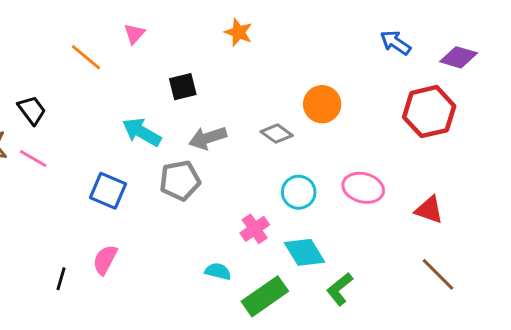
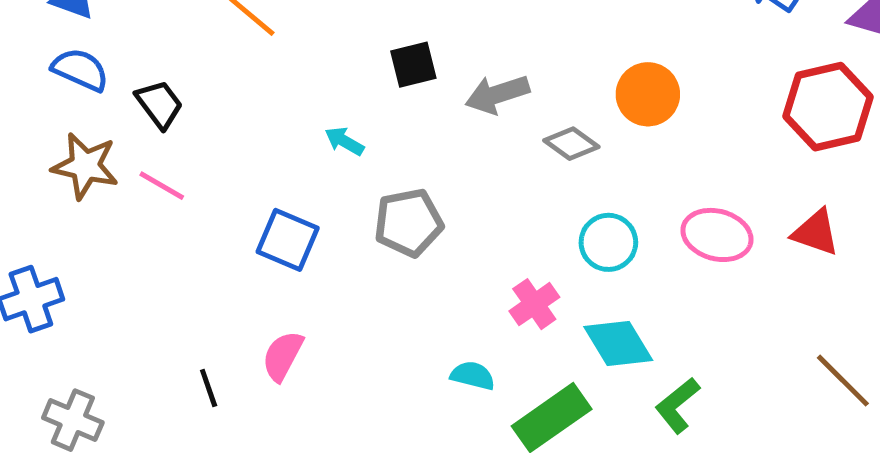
cyan arrow: (142, 132) -> (344, 141), size x0.6
gray arrow: (208, 138) -> (497, 94), moved
red triangle: (429, 210) -> (816, 232), moved
black line: (61, 279) -> (209, 388), turned -35

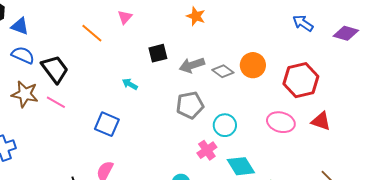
black trapezoid: (159, 104) -> (55, 69), size x1.4
red hexagon: (828, 107) -> (301, 80), moved
gray diamond: (571, 144) -> (223, 71), moved
gray pentagon: (408, 223) -> (190, 105), moved
cyan circle: (608, 242) -> (225, 125), moved

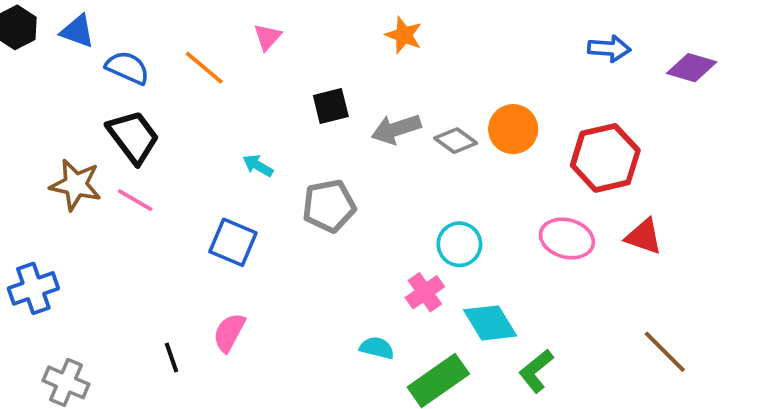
blue arrow: (303, 23) -> (609, 48), turned 150
blue triangle: (20, 26) -> (78, 31), moved
blue semicircle: (23, 55) -> (127, 68), moved
cyan arrow: (130, 84) -> (258, 166), moved
gray pentagon: (190, 105) -> (329, 206), moved

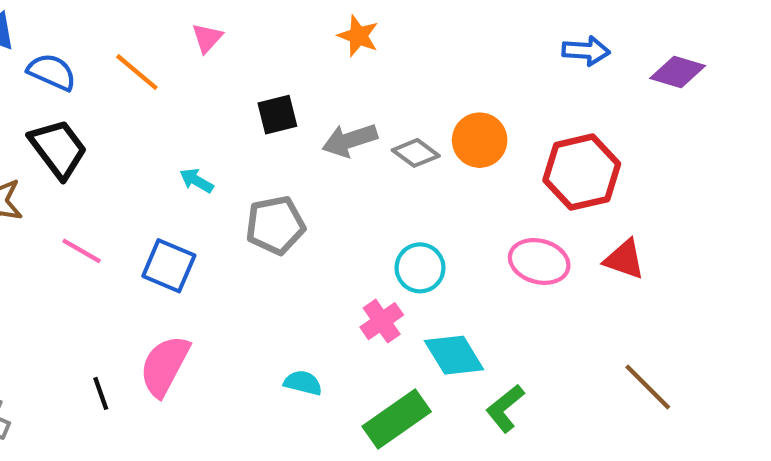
pink line: (135, 200) -> (82, 251), moved
pink semicircle: (229, 333) -> (165, 366), size x1.4
cyan semicircle: (377, 348) -> (303, 383), moved

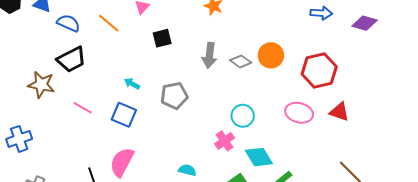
black square: (277, 115) -> (162, 38), moved
gray arrow: (350, 140) -> (209, 55), turned -65
black trapezoid: (58, 149) -> (72, 59), turned 100
cyan arrow: (197, 181) -> (132, 84), moved

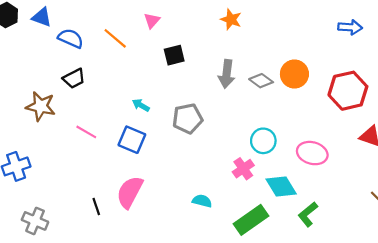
black trapezoid: (72, 59) -> (74, 78), size x0.7
pink ellipse: (299, 113) -> (312, 153), moved

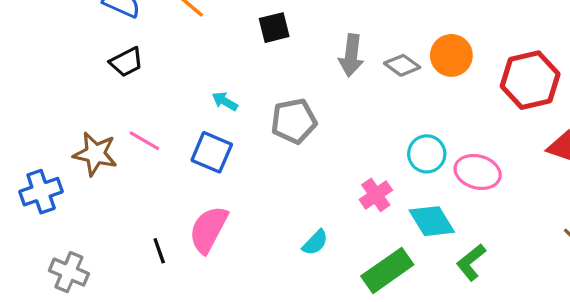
brown star: (41, 106) -> (95, 154), moved
cyan circle: (263, 141) -> (427, 154), moved
cyan semicircle: (202, 201) -> (315, 243), turned 120

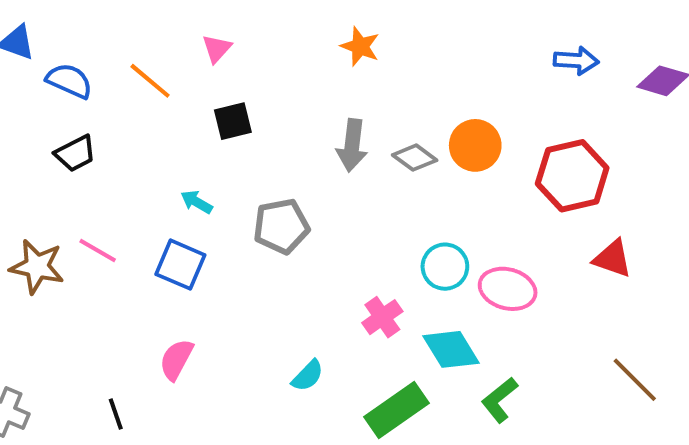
black square: (274, 28) -> (233, 121), moved
pink semicircle: (208, 229) -> (176, 360), size x0.7
black line: (159, 251) -> (116, 414), moved

